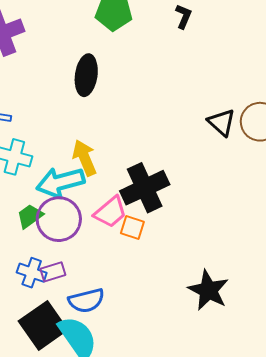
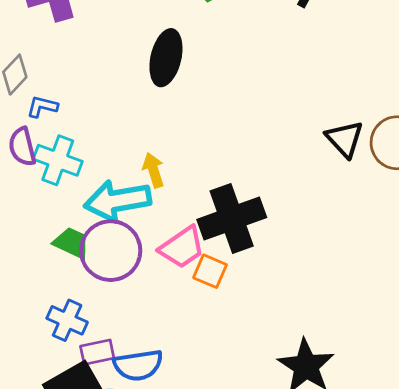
yellow arrow: (85, 158) -> (153, 170), size x0.7
green trapezoid: (30, 216) -> (72, 243), turned 56
purple rectangle: (53, 272) -> (97, 352), moved

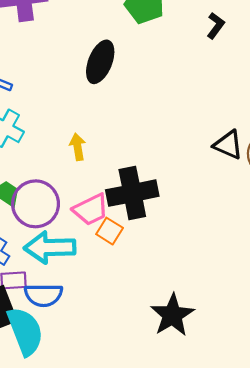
black triangle: (345, 139) -> (228, 145), turned -32
cyan arrow: (117, 201) -> (50, 247), moved

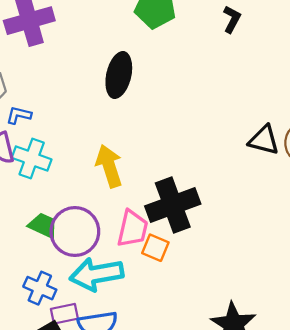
yellow arrow: (78, 147) -> (109, 166), size x1.5
pink trapezoid: (91, 210) -> (133, 229), turned -42

